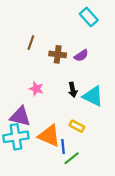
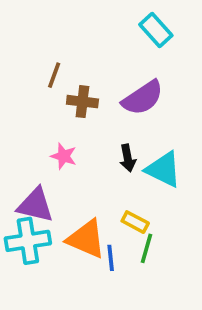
brown cross: (58, 54) -> (82, 102), moved
purple semicircle: (81, 55) -> (143, 98), size x1.6
green line: (72, 158) -> (146, 248), moved, turned -35

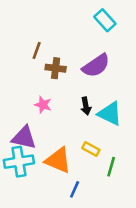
green line: (146, 248) -> (111, 167), moved
blue line: (111, 258) -> (75, 189), moved, turned 30

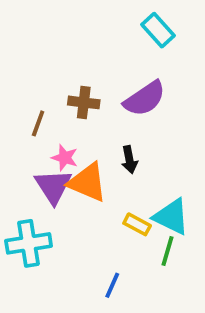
brown line: (37, 50) -> (38, 123), moved
cyan triangle: (110, 114) -> (171, 217), moved
purple triangle: (24, 138) -> (53, 186), moved, turned 44
orange triangle: (58, 160) -> (88, 182), moved

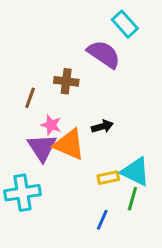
purple semicircle: (145, 99) -> (104, 54), moved, turned -112
black arrow: (129, 160) -> (102, 126), turned -95
yellow rectangle: (137, 224) -> (108, 178), turned -40
blue line: (112, 285) -> (102, 220), moved

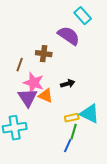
pink star: (51, 125) -> (34, 83), size x1.5
orange triangle: (69, 145) -> (46, 96), size x0.7
green line: (132, 199) -> (74, 132), moved

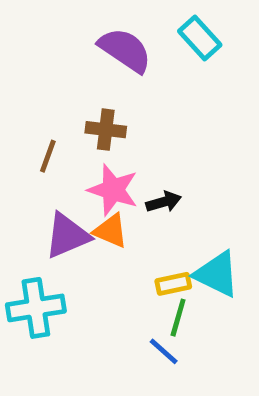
purple semicircle: (69, 36) -> (125, 50), moved
pink star: (34, 83) -> (113, 190), moved
purple triangle: (28, 98) -> (67, 236), turned 40
blue line: (68, 146) -> (164, 351), turned -72

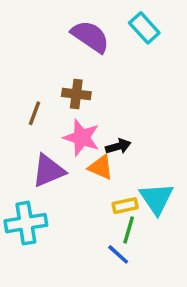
orange triangle: (111, 231) -> (101, 167), moved
cyan triangle: (217, 274) -> (157, 199), turned 30

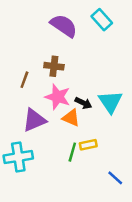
black arrow: (118, 146) -> (83, 103), turned 42
cyan triangle: (157, 199) -> (110, 102), moved
green line: (129, 230) -> (72, 152), moved
blue line: (118, 254) -> (115, 178), moved

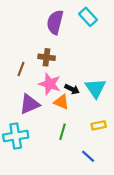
purple semicircle: (64, 26) -> (55, 22), turned -110
yellow rectangle: (88, 145) -> (99, 125), moved
blue line: (115, 178) -> (88, 156), moved

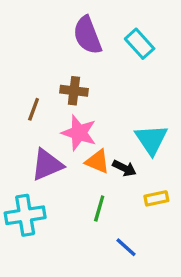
cyan rectangle: (88, 17) -> (140, 44), moved
purple semicircle: (55, 22) -> (87, 35), turned -35
black arrow: (72, 89) -> (124, 168), moved
blue line: (88, 156) -> (126, 247), moved

